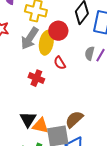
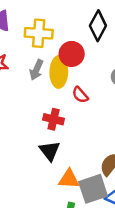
gray arrow: (30, 38) -> (36, 70), size x0.7
black triangle: (28, 119) -> (50, 151), moved

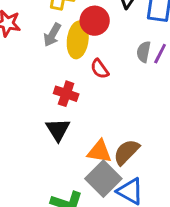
orange triangle: (69, 179) -> (99, 152), moved
gray square: (93, 189) -> (103, 179), turned -32

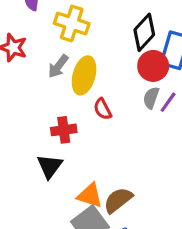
red circle: (95, 21) -> (153, 66), moved
red cross: (66, 94) -> (64, 130), turned -35

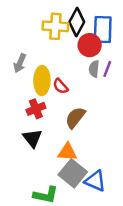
yellow cross: (72, 23) -> (55, 26), moved
yellow ellipse: (84, 75) -> (42, 81), moved
brown semicircle: (118, 200) -> (75, 118), moved

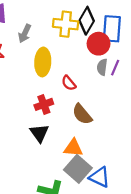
gray arrow: (20, 63) -> (25, 33), moved
yellow ellipse: (42, 81) -> (43, 62), moved
brown semicircle: (75, 118) -> (82, 114), turned -80

